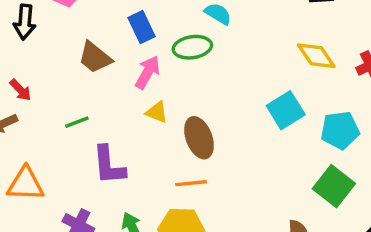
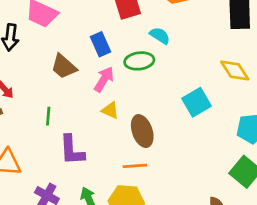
cyan square: (286, 110) -> (197, 102), moved
green line: (77, 122) -> (48, 116), turned -66

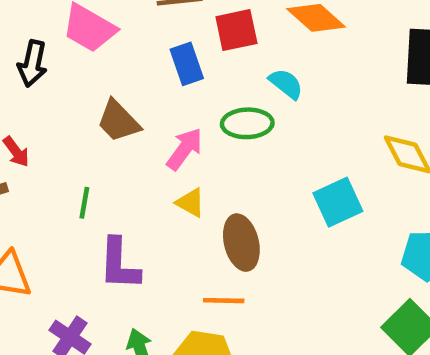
blue rectangle: (100, 44) -> (187, 64), moved

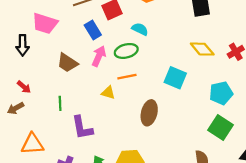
pink arrow: (185, 149) -> (99, 56), moved
cyan square: (338, 202) -> (175, 78), turned -30
brown ellipse: (241, 243) -> (149, 113), moved, turned 40
orange line: (224, 301) -> (127, 77), moved

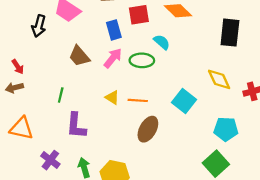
orange line: (127, 77) -> (138, 100), moved
red arrow: (24, 87) -> (18, 67), moved

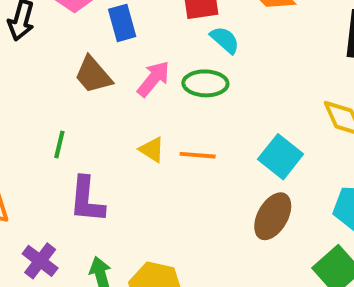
blue rectangle: (114, 30) -> (122, 23), moved
cyan semicircle: (162, 42) -> (225, 40), moved
brown ellipse: (148, 129) -> (273, 216), moved

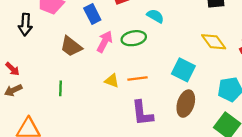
blue rectangle: (122, 23) -> (92, 14), moved
cyan semicircle: (225, 40) -> (155, 16), moved
purple L-shape: (87, 200) -> (142, 113), moved

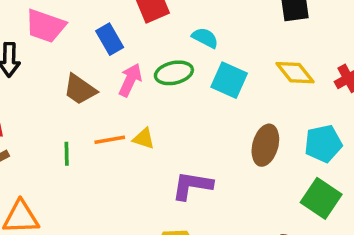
cyan square: (183, 70) -> (229, 80), moved
orange line: (138, 78) -> (110, 140), moved
brown ellipse: (186, 104) -> (265, 145), moved
purple L-shape: (142, 113) -> (192, 186), turned 108

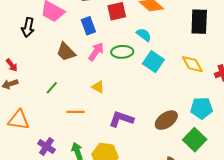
orange line: (110, 140) -> (76, 112), moved
brown ellipse: (265, 145) -> (166, 120), moved, turned 30
green line: (67, 154) -> (52, 88), turned 32

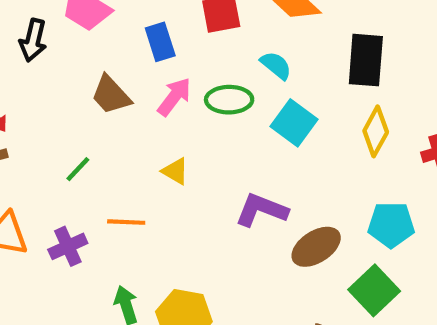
black rectangle: (199, 22) -> (366, 60), moved
yellow diamond: (192, 64) -> (376, 131), turned 55
purple L-shape: (121, 119) -> (261, 210), moved
purple cross: (46, 147) -> (68, 246), moved, turned 30

